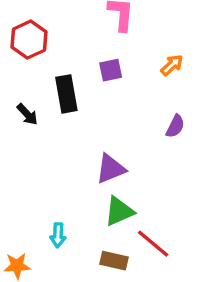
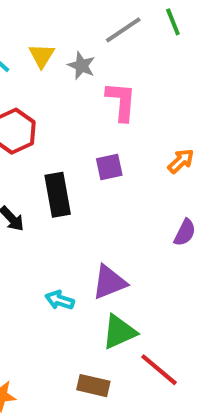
cyan arrow: (58, 235) -> (60, 300), moved, turned 105
brown rectangle: (114, 261) -> (93, 386), moved

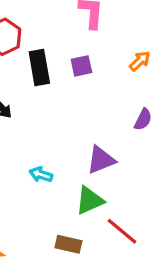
black rectangle: (58, 195) -> (39, 68), moved
purple triangle: (109, 282) -> (101, 160), moved

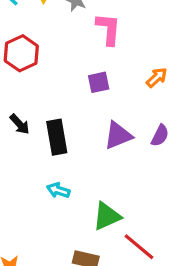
black rectangle: (39, 68) -> (57, 137), moved
purple triangle: (101, 160) -> (118, 136), moved

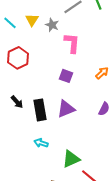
purple square: (99, 82) -> (66, 76), turned 32
purple triangle: (118, 136) -> (66, 109), moved

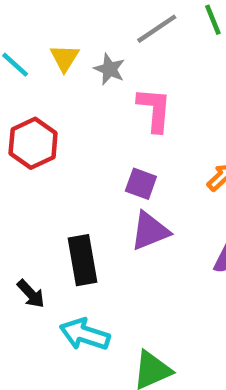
black arrow: (17, 102) -> (31, 294), moved
purple triangle: (66, 109) -> (150, 231), moved
cyan arrow: (41, 143) -> (85, 334), size x1.5

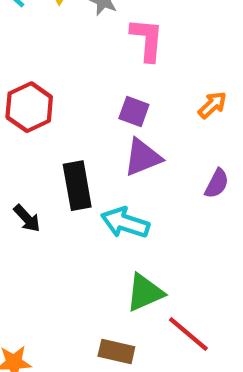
red hexagon: (33, 143) -> (29, 107), moved
cyan arrow: (85, 334) -> (125, 223), moved

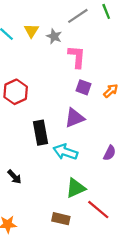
purple square: (134, 111) -> (84, 87), moved
purple semicircle: (217, 183) -> (110, 153), moved
black arrow: (27, 218) -> (14, 177), moved

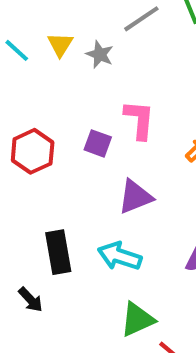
pink L-shape: (77, 57) -> (139, 120), moved
purple square: (84, 87) -> (98, 143), moved
black rectangle: (40, 133) -> (58, 252), moved

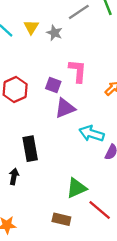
purple triangle: (135, 197) -> (65, 108), moved
cyan arrow: (120, 256) -> (92, 134), moved
black arrow: (31, 300) -> (14, 176), turned -126

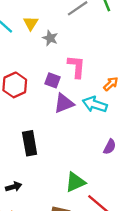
gray star: (54, 33) -> (50, 38), moved
cyan arrow: (92, 134) -> (95, 104), moved
black arrow: (14, 176) -> (14, 187), moved, turned 63

